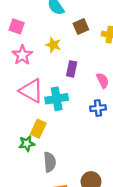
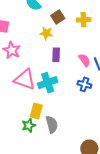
yellow star: (53, 45) -> (46, 33), moved
blue cross: (98, 108) -> (84, 84), turned 32
gray semicircle: (50, 162) -> (52, 125), moved

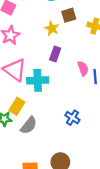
blue cross: (84, 84) -> (72, 118), moved
gray semicircle: (52, 125) -> (29, 125), turned 36

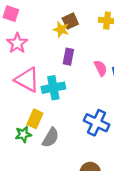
brown square: (69, 15) -> (70, 21), moved
blue cross: (72, 118) -> (97, 123), size x1.5

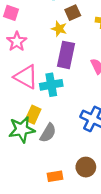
brown square: (70, 21) -> (73, 13), moved
purple rectangle: (68, 57) -> (66, 55), size x1.6
green star: (23, 134) -> (22, 129), size x1.6

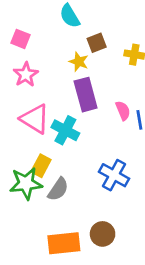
purple rectangle: (66, 55) -> (86, 95), turned -30
cyan cross: (51, 85) -> (65, 130), turned 35
orange rectangle: (55, 176) -> (64, 243), size x1.6

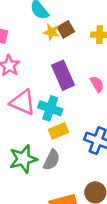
yellow star: (79, 62) -> (51, 32), moved
yellow rectangle: (41, 166) -> (59, 131), moved, turned 48

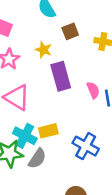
yellow star: (51, 32) -> (44, 50), moved
cyan cross: (50, 108) -> (25, 136), moved

